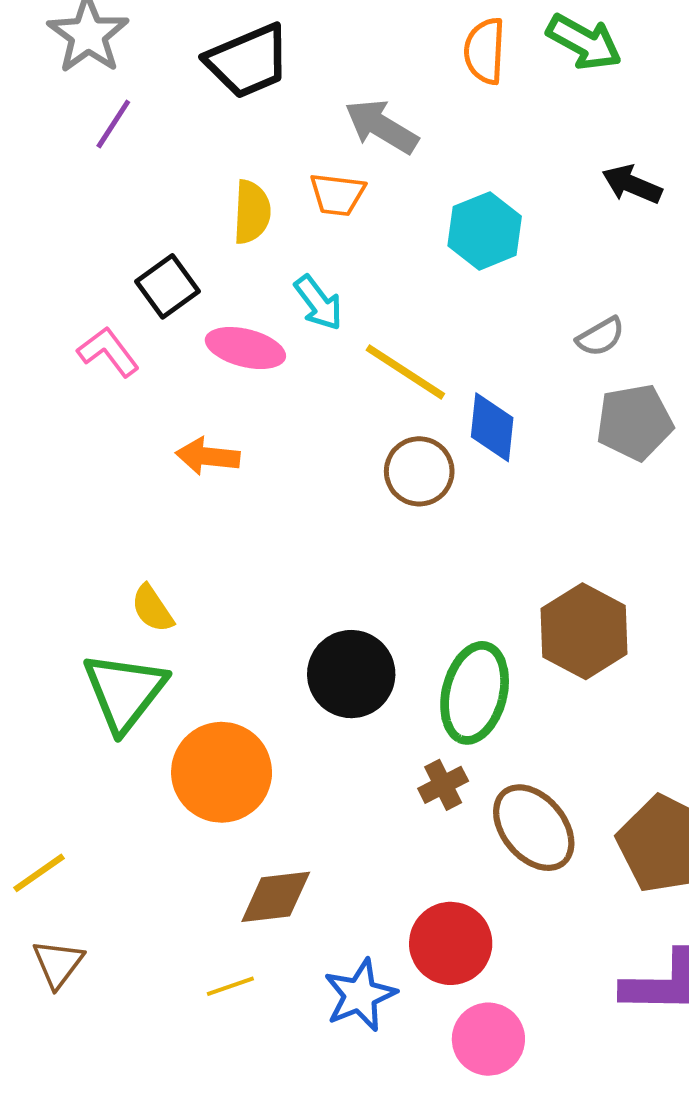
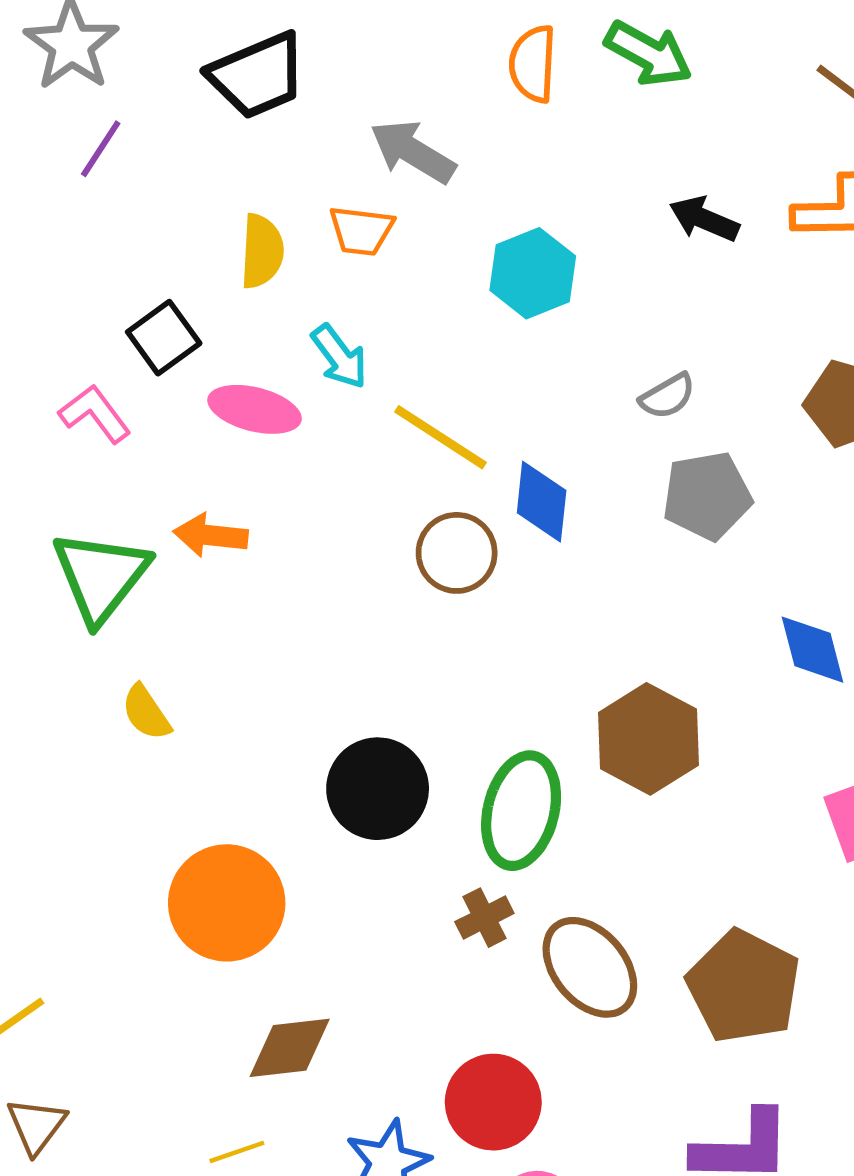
green triangle: (125, 692) -> (101, 576), moved

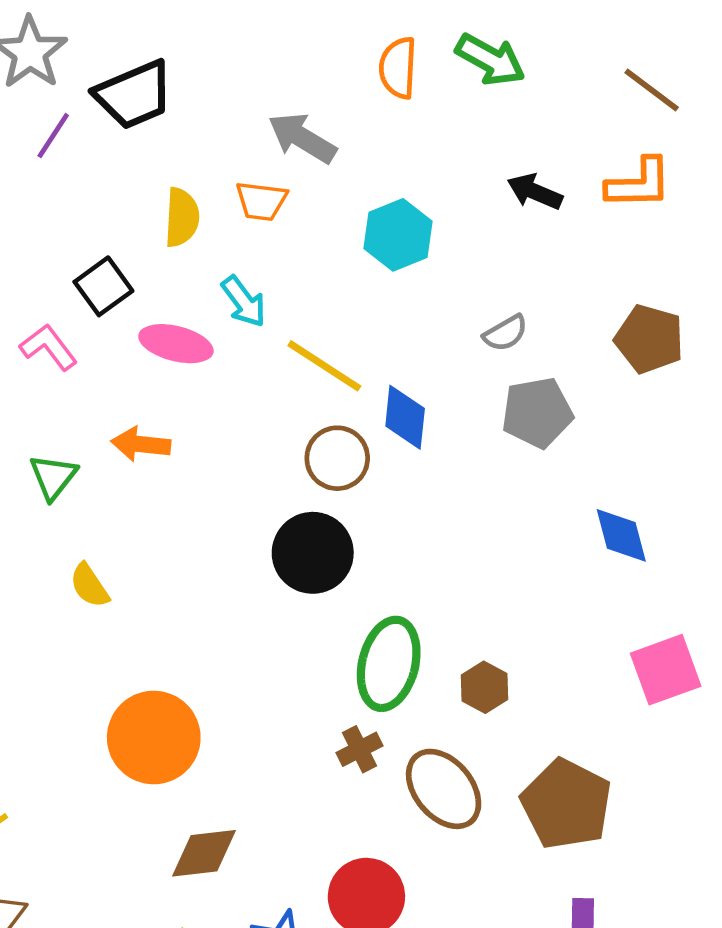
black trapezoid: (257, 75) -> (134, 95), moved
green triangle: (101, 576) -> (53, 477), size x0.6
brown hexagon: (648, 739) -> (484, 687), moved, size x0.6
black circle: (378, 789) -> (313, 553), moved

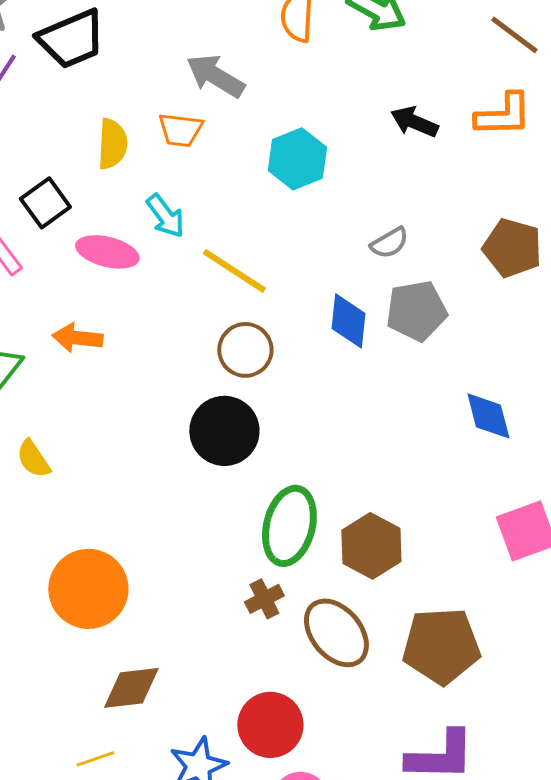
blue diamond: (405, 417) -> (348, 321), moved
brown hexagon: (484, 687) -> (371, 546), size x1.5
brown pentagon: (566, 804) -> (441, 646), turned -30

